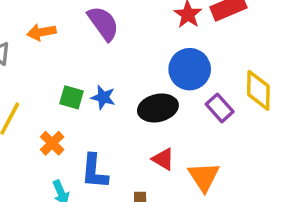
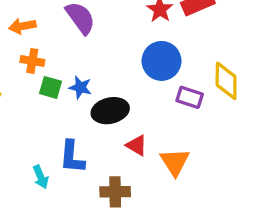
black ellipse: (158, 108) -> (110, 111), moved
purple rectangle: (220, 108) -> (190, 97), turned -30
orange cross: (52, 143) -> (32, 61), moved, turned -35

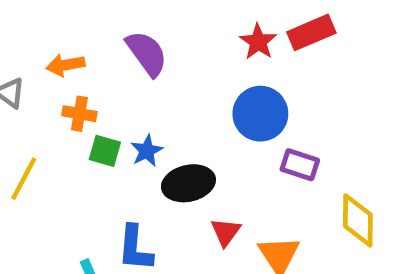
yellow diamond: (226, 81) -> (358, 220), moved
blue star: (80, 87) -> (147, 151), turned 30
red triangle: (137, 145) -> (226, 232), turned 35

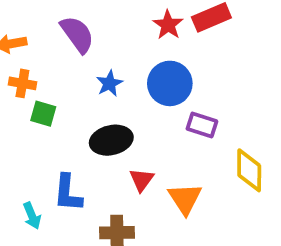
blue star: (147, 151) -> (109, 83), moved

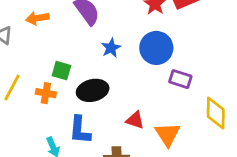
orange cross: (22, 83) -> (46, 93), moved
black ellipse: (111, 140) -> (93, 90), moved
red triangle: (142, 180) -> (135, 120), turned -48

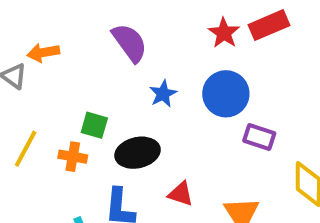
orange arrow: (37, 18) -> (43, 53), moved
red triangle: (135, 120) -> (181, 194), moved

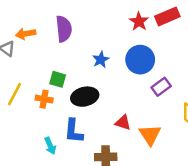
purple semicircle: (130, 43) -> (64, 29), moved, turned 30
purple rectangle: (259, 137) -> (161, 87), turned -54
red triangle: (181, 194) -> (123, 122), moved

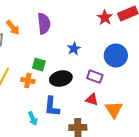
orange arrow: (26, 34) -> (13, 28), turned -119
blue circle: (140, 60) -> (116, 56), moved
purple rectangle: (161, 87) -> (95, 77), moved, turned 56

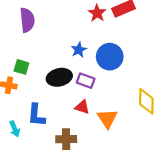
blue star: (74, 49) -> (79, 50), moved
black ellipse: (61, 79) -> (59, 77), moved

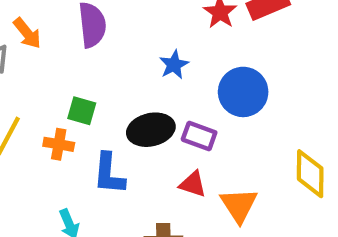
blue star: (79, 50) -> (174, 65), moved
blue L-shape: (36, 115) -> (109, 174), moved

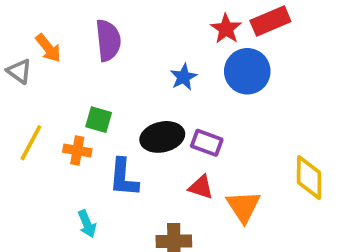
blue circle: (243, 92) -> (247, 71), moved

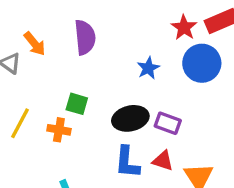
blue L-shape: (124, 178) -> (127, 162), moved

